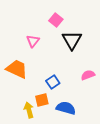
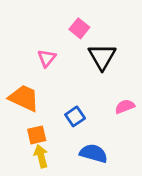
orange square: (42, 100) -> (37, 135), moved

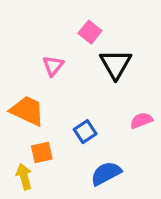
blue semicircle: (94, 153) -> (106, 173), turned -44
yellow arrow: (41, 156) -> (24, 177), moved

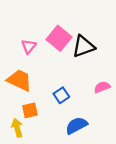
pink square: (90, 32) -> (59, 38), moved, size x1.5
black triangle: (116, 64) -> (83, 46), turned 40
pink triangle: (53, 66) -> (29, 46), moved

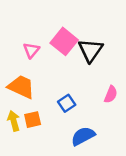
black triangle: (83, 46) -> (91, 50), turned -35
pink semicircle: (102, 87) -> (111, 94), turned 133
yellow arrow: (17, 128) -> (14, 121), moved

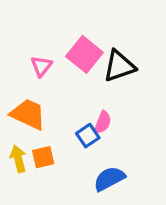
black triangle: (91, 50) -> (119, 66), turned 36
pink semicircle: (111, 94) -> (103, 122), moved

